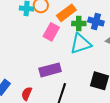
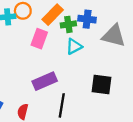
cyan triangle: (81, 44) -> (74, 46), size x0.7

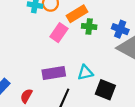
blue cross: (87, 19) -> (120, 29), moved
cyan triangle: (74, 46) -> (85, 73), moved

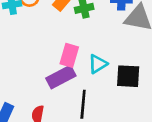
pink rectangle: (59, 33) -> (69, 55), moved

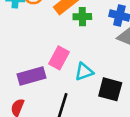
purple rectangle: (61, 77) -> (31, 76), moved

